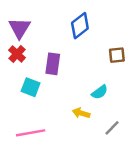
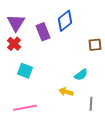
purple rectangle: (53, 64) -> (43, 32), moved, turned -30
gray line: (112, 128) -> (91, 104), turned -40

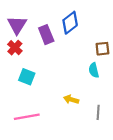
cyan semicircle: (81, 75) -> (94, 70), moved, turned 112

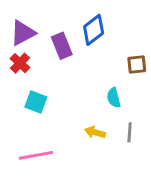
purple triangle: (17, 25) -> (23, 33), turned 30
cyan semicircle: (94, 70) -> (114, 98), moved
gray line: (98, 112) -> (130, 132), moved

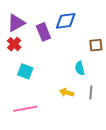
blue diamond: (94, 30) -> (66, 21), turned 30

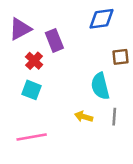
blue diamond: (66, 21) -> (101, 19), moved
red cross: (14, 44) -> (34, 61), moved
cyan semicircle: (80, 68) -> (100, 86), size x1.5

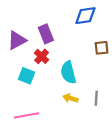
purple triangle: (20, 29) -> (17, 40), moved
red cross: (34, 61) -> (42, 56), moved
cyan semicircle: (100, 86) -> (68, 72), moved

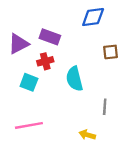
purple rectangle: (46, 34) -> (50, 37), turned -48
red cross: (42, 56) -> (45, 61), turned 32
yellow arrow: (70, 98) -> (87, 135), moved

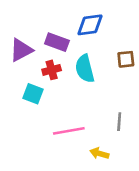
blue diamond: (93, 17) -> (90, 25), moved
cyan semicircle: (74, 79) -> (85, 69), moved
pink line: (29, 125) -> (69, 131), moved

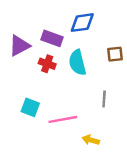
red cross: (52, 70) -> (47, 64), turned 35
cyan square: (33, 94) -> (30, 107), moved
gray line: (119, 122) -> (104, 99), moved

